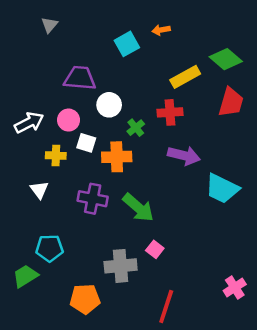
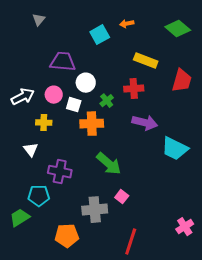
green diamond: (226, 59) -> (178, 29), moved
yellow rectangle: (185, 77) -> (146, 61), turned 50
white square: (86, 143) -> (74, 105), moved
purple cross: (93, 199) -> (60, 172), moved

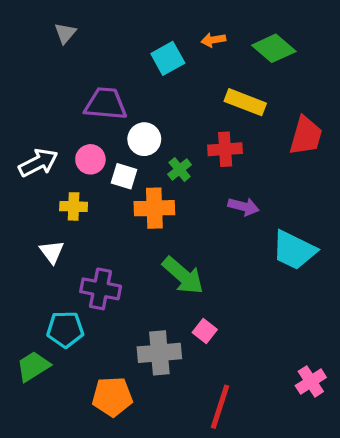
green diamond: (178, 29) -> (274, 48), moved
purple arrow: (145, 123) -> (244, 206), size x0.7

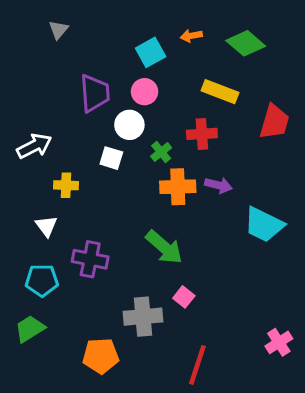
purple trapezoid: (106, 104) -> (95, 93), turned 81
pink circle: (90, 159) -> (145, 92), moved
orange cross: (154, 208) -> (178, 187), moved
cyan pentagon: (65, 329) -> (42, 280), moved

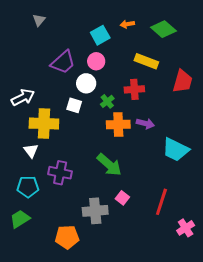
purple trapezoid: (95, 93) -> (63, 62), turned 52
yellow cross: (66, 185) -> (44, 124), size x1.8
red line: (197, 365) -> (161, 202), moved

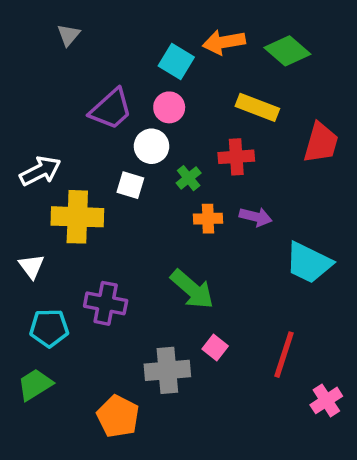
orange arrow: (127, 24) -> (224, 42), size x1.6
cyan square: (100, 35) -> (176, 61), turned -30
orange cross: (118, 125) -> (208, 219), size x0.7
white triangle: (31, 151) -> (31, 266), moved
orange pentagon: (67, 237) -> (118, 416), turned 30

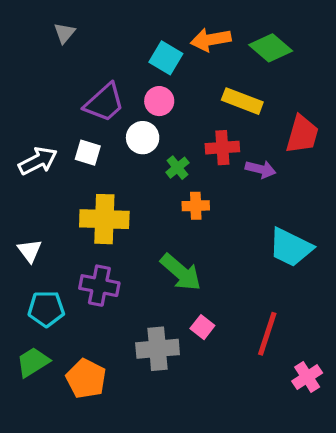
white square: (130, 185) -> (88, 153), moved
yellow cross: (77, 217) -> (104, 219), moved
purple arrow: (256, 217) -> (261, 169), moved
orange pentagon: (118, 416) -> (86, 379), moved

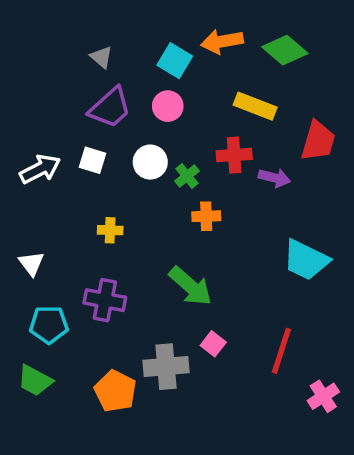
gray triangle: (64, 33) -> (101, 57), moved, turned -30
white circle: (143, 138) -> (150, 162), moved
yellow cross: (104, 219) -> (110, 230), size x0.5
green trapezoid: (33, 362) -> (35, 381), turned -120
orange pentagon: (86, 379) -> (115, 391), moved

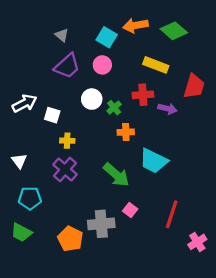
white square: (93, 160) -> (52, 115), moved
cyan trapezoid: (306, 260) -> (154, 161), moved
purple cross: (105, 300) -> (65, 169), moved, turned 30

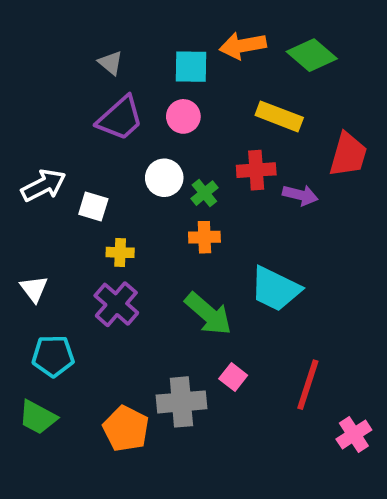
cyan square: (107, 37) -> (191, 67), turned -30
orange cross: (126, 132) -> (204, 237), moved

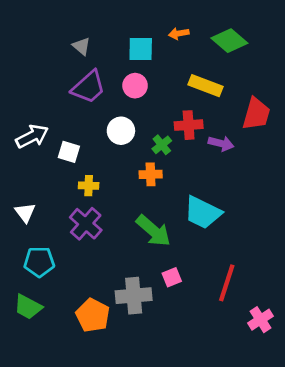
orange arrow: (243, 46) -> (179, 33), size x0.6
green cross: (204, 193) -> (162, 145), moved
pink square: (233, 377) -> (172, 277), turned 30

